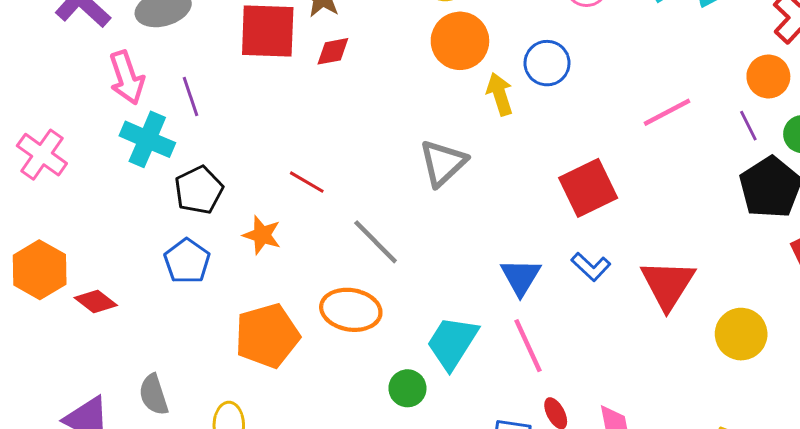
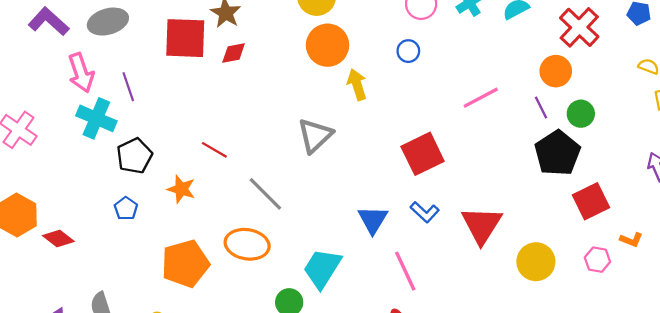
blue circle: (547, 63) -> (408, 51), moved, size x0.7
blue pentagon: (187, 261) -> (126, 209), size x0.7
pink line: (528, 346) -> (405, 271), moved

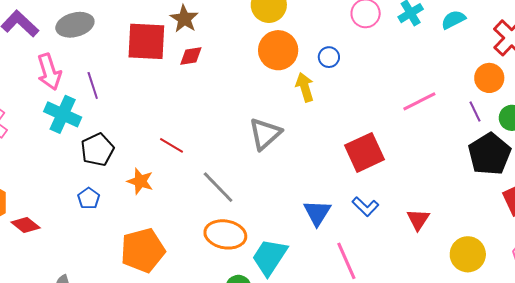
blue circle: (408, 51) -> (329, 57), moved
red triangle: (482, 225) -> (418, 219), size x0.6
orange ellipse: (247, 244) -> (225, 234), moved

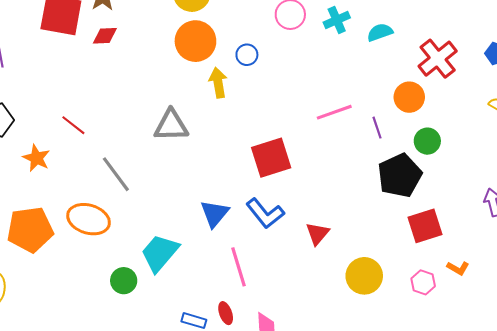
purple line: (475, 111) -> (377, 128), moved
gray triangle: (265, 134) -> (171, 125), turned 33
blue L-shape: (365, 207) -> (265, 213), size x1.4
orange ellipse: (225, 234) -> (89, 219), moved

